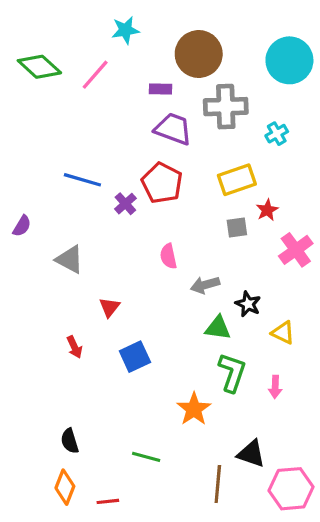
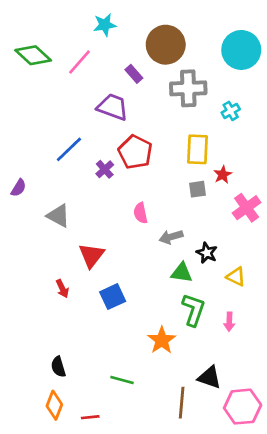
purple rectangle: (160, 89) -> (134, 74), turned 48
purple trapezoid: (173, 129) -> (113, 107), moved
blue line: (82, 180) -> (69, 149), turned -60
yellow rectangle: (237, 180) -> (198, 149), turned -68
red triangle: (110, 307) -> (91, 255), size x1.5

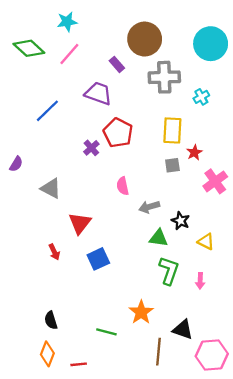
cyan star: (105, 25) -> (67, 22), moved
blue line: (69, 149) -> (47, 111), moved
orange star: (162, 340) -> (141, 312), moved

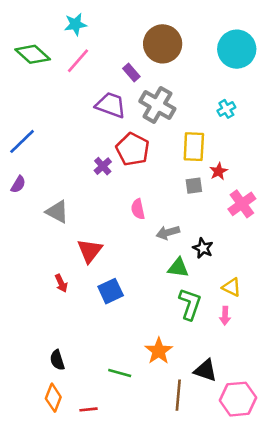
gray cross: (164, 77) -> (157, 105), moved, turned 32
blue line: (47, 111) -> (22, 141), moved
yellow triangle: (206, 242) -> (232, 287), moved

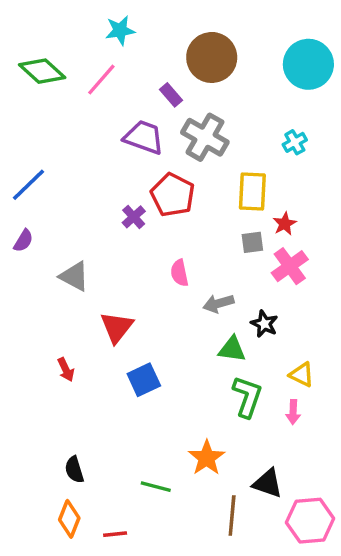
cyan star: (75, 24) -> (120, 30), moved
pink cross: (242, 204) -> (290, 266), moved
red arrow: (61, 283) -> (66, 370), moved

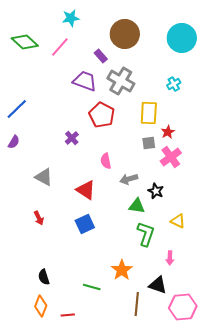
purple cross: (134, 217) -> (72, 138), moved
gray triangle: (74, 276) -> (44, 177), moved
red triangle: (117, 327) -> (86, 190), moved, turned -35
pink arrow: (293, 412) -> (170, 258), moved

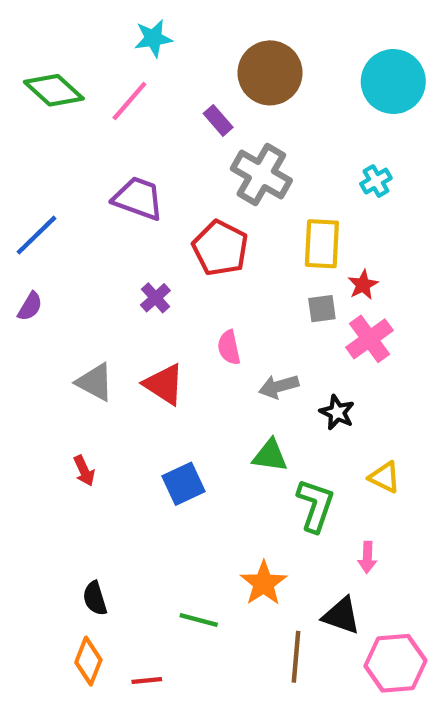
purple trapezoid: (85, 81) -> (138, 198), moved
red triangle: (86, 190) -> (164, 384), moved
green triangle: (137, 206) -> (270, 456), moved

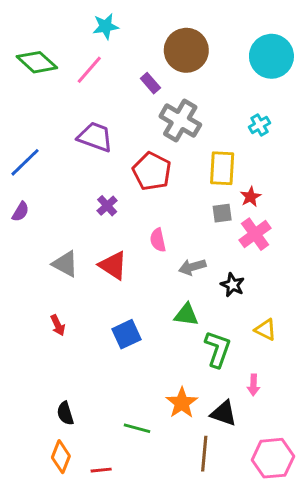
black triangle: (341, 616) -> (224, 413), moved

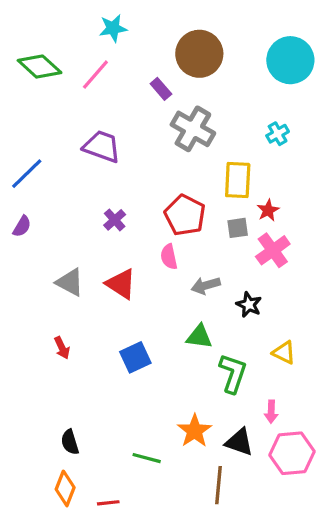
red pentagon: (152, 171) -> (185, 215), moved
pink hexagon: (273, 458) -> (292, 453), moved

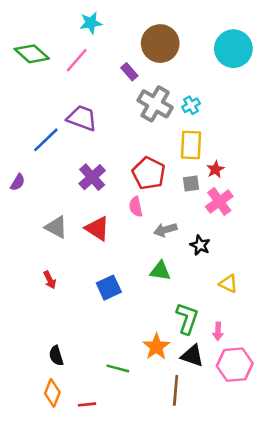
cyan cross: (278, 134) -> (191, 105), moved
blue line: (27, 174) -> (46, 140), moved
purple cross: (115, 220) -> (92, 177), size x1.5
green L-shape: (233, 373) -> (187, 318), moved

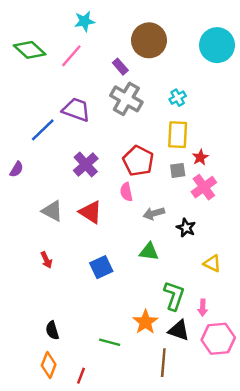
gray cross: (155, 104) -> (126, 99), moved
red line: (87, 404) -> (81, 376), turned -63

